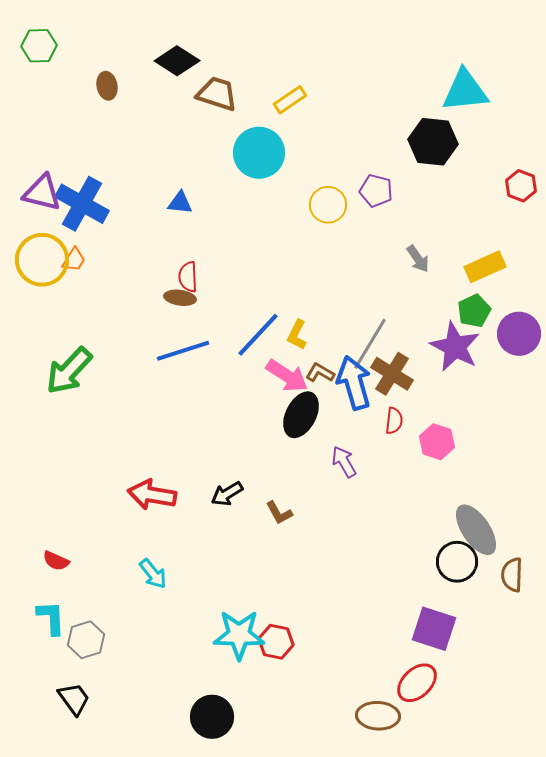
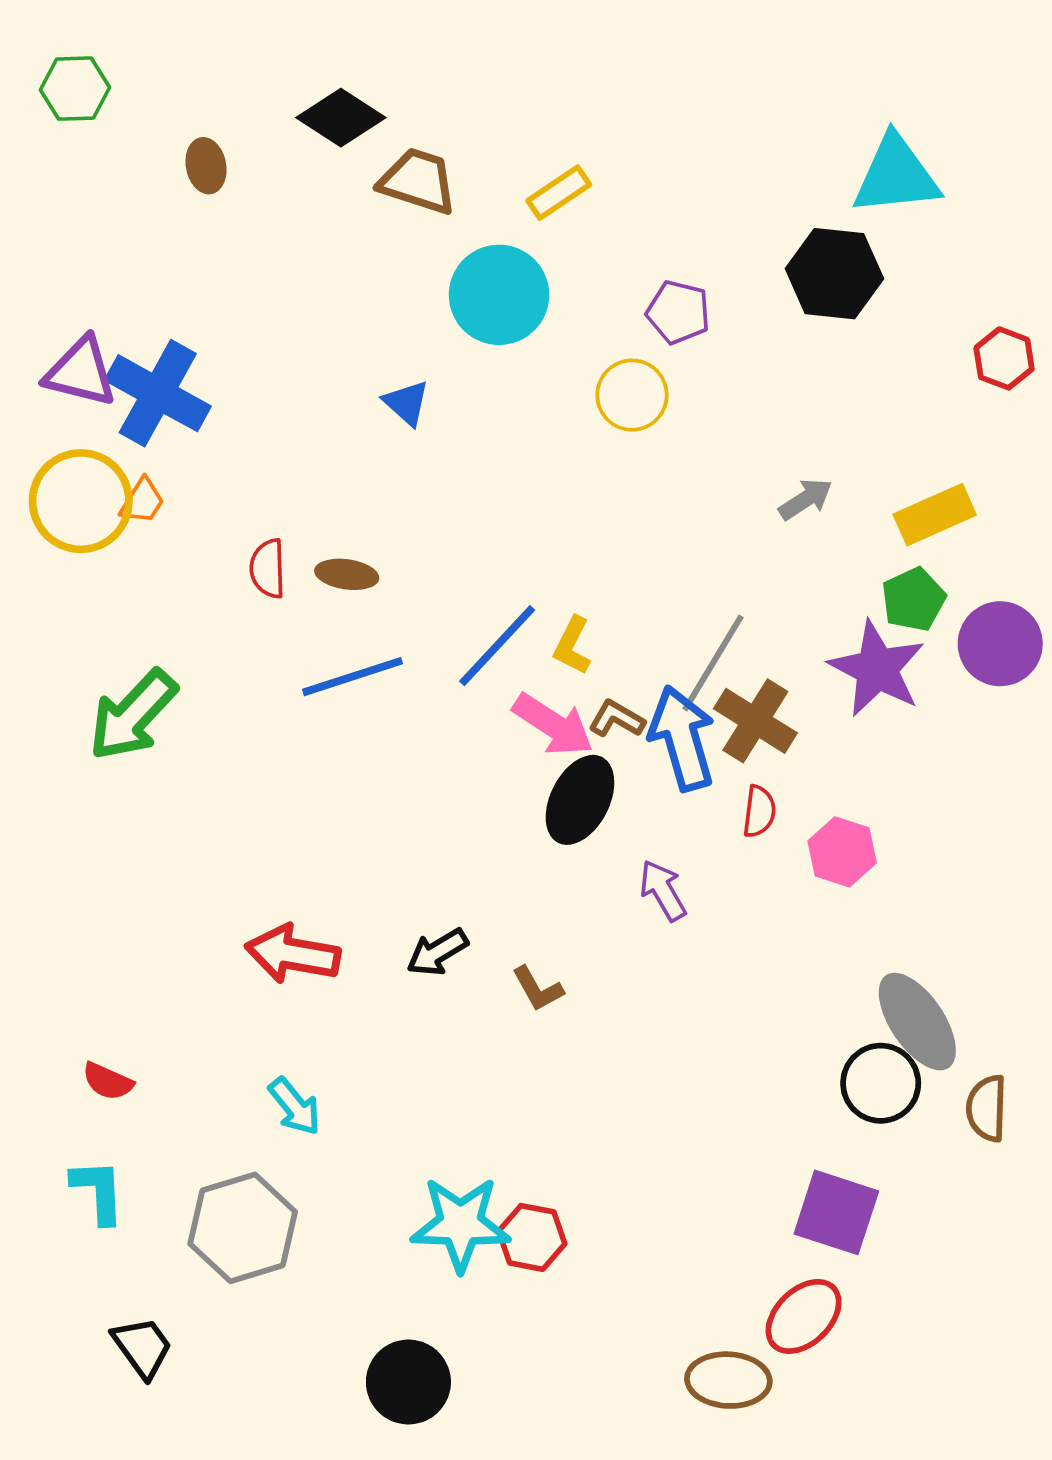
purple pentagon: (376, 191) -> (678, 312), moved
blue triangle: (180, 203) -> (406, 403), moved, turned 36
gray arrow: (418, 259) -> (806, 499), turned -88
red semicircle: (188, 277) -> (268, 569), moved
gray hexagon: (86, 640) -> (243, 1228), moved, size x1.5

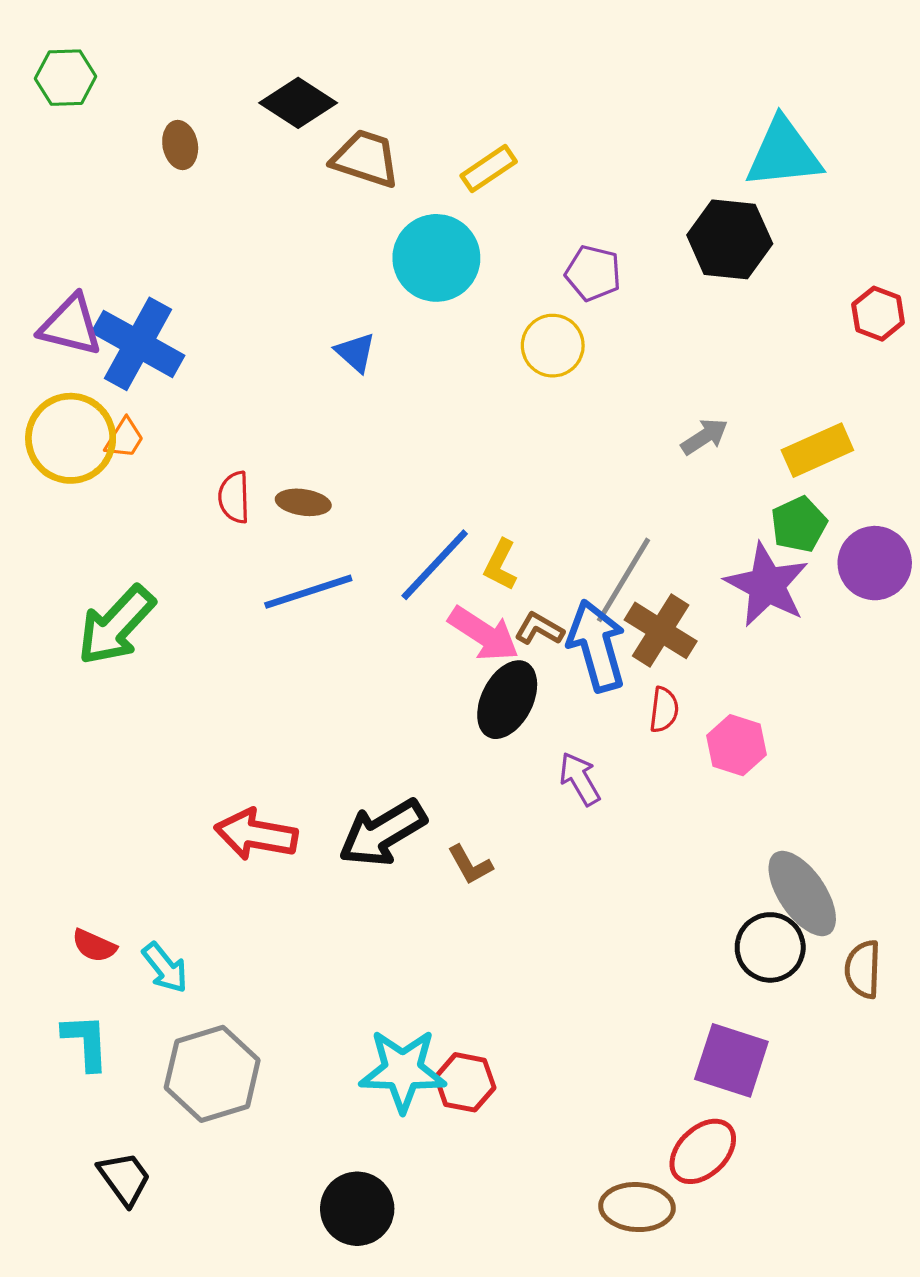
black arrow: (437, 952) -> (382, 833), size x1.6
cyan arrow: (295, 1106) -> (165, 968), moved

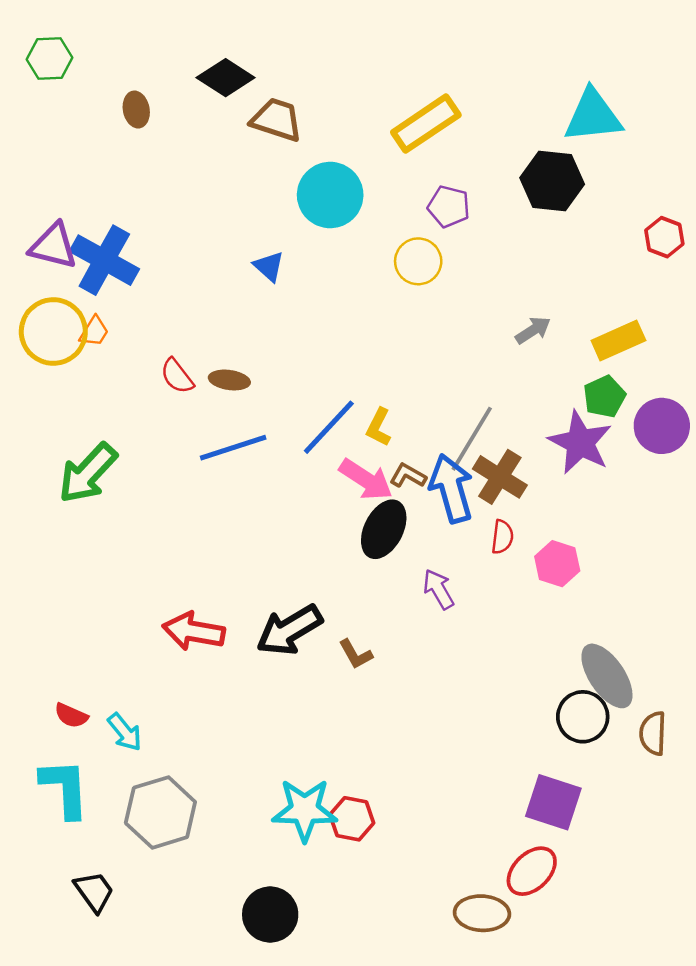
yellow rectangle: (489, 169) -> (426, 124), moved, size x1.6
red semicircle: (234, 497) -> (177, 376), turned -36
cyan L-shape: (86, 1042) -> (65, 788), size x1.4

